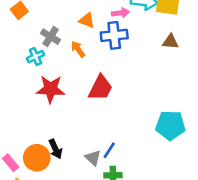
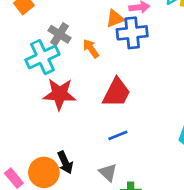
orange triangle: (87, 20) -> (115, 19), moved, turned -42
cyan cross: (36, 57) -> (42, 57), size x1.6
blue line: (109, 150) -> (118, 135), moved, turned 35

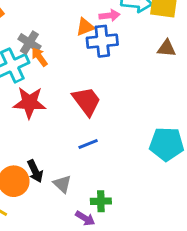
orange arrow: (91, 48) -> (39, 57), moved
red trapezoid: (116, 93) -> (87, 101), turned -64
gray triangle: (108, 172) -> (62, 184), moved

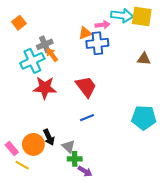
gray cross: (29, 43) -> (45, 44), turned 35
brown triangle: (167, 48) -> (144, 59), moved
green cross: (101, 201) -> (75, 159), moved

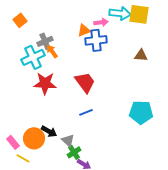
black arrow: (49, 137) -> (49, 131), turned -35
green cross: (75, 159) -> (74, 152), turned -32

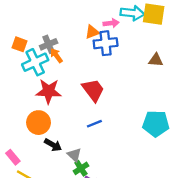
orange square: (20, 20) -> (20, 44), moved, turned -32
orange circle: (34, 138) -> (39, 123), moved

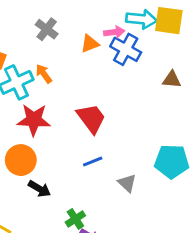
blue cross: (106, 43) -> (126, 49), moved, turned 35
gray cross: (49, 44) -> (47, 29), moved, turned -30
gray triangle: (74, 155) -> (127, 183), moved

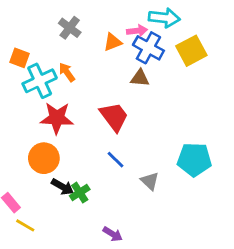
yellow square: (169, 21) -> (191, 51), moved, turned -36
brown triangle: (172, 80) -> (140, 78), moved
blue line: (93, 161) -> (116, 160), turned 66
green cross: (75, 219) -> (80, 193), moved

